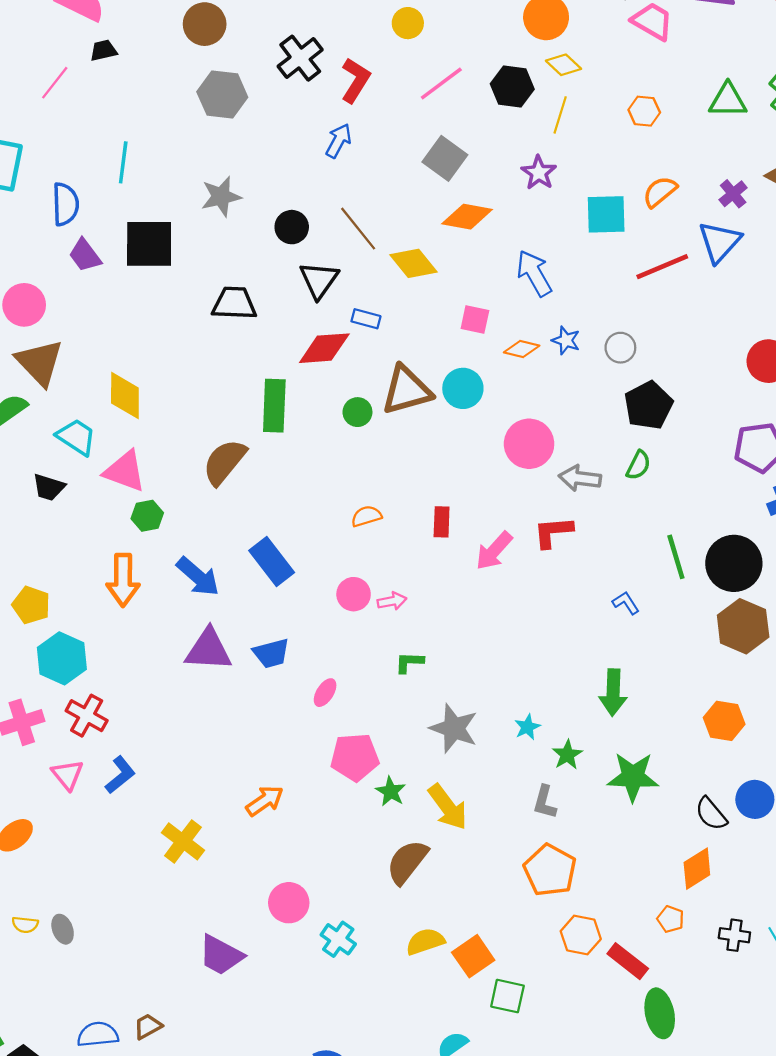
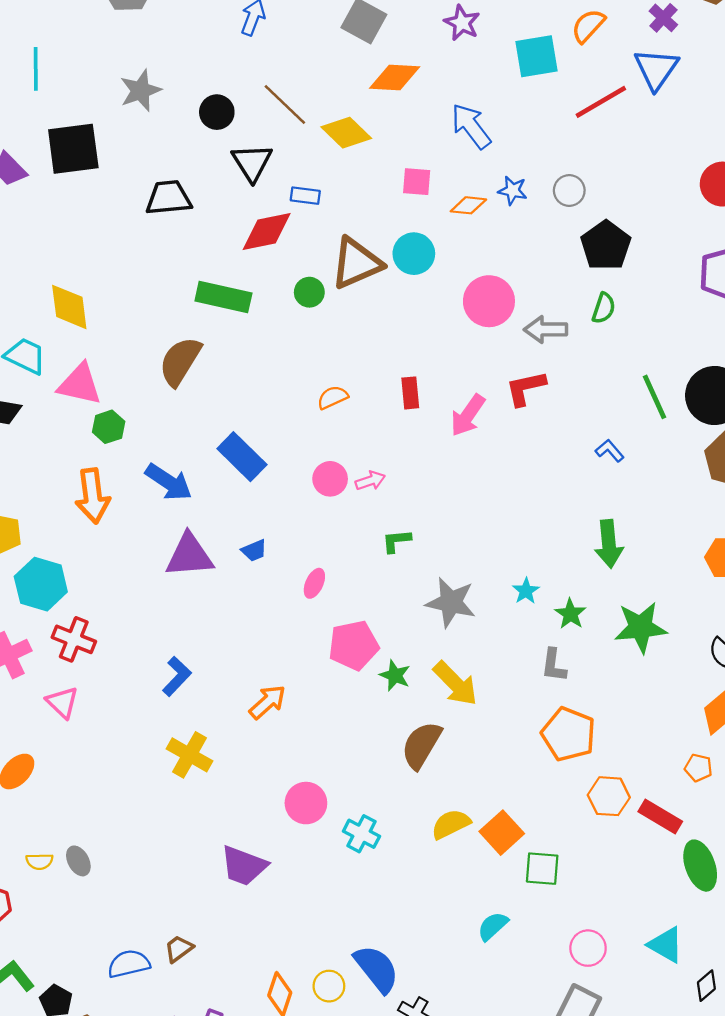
green rectangle: (274, 406) -> (223, 297), turned -72
blue trapezoid: (271, 653) -> (254, 550), size x0.7
blue L-shape: (120, 775) -> (177, 676), moved

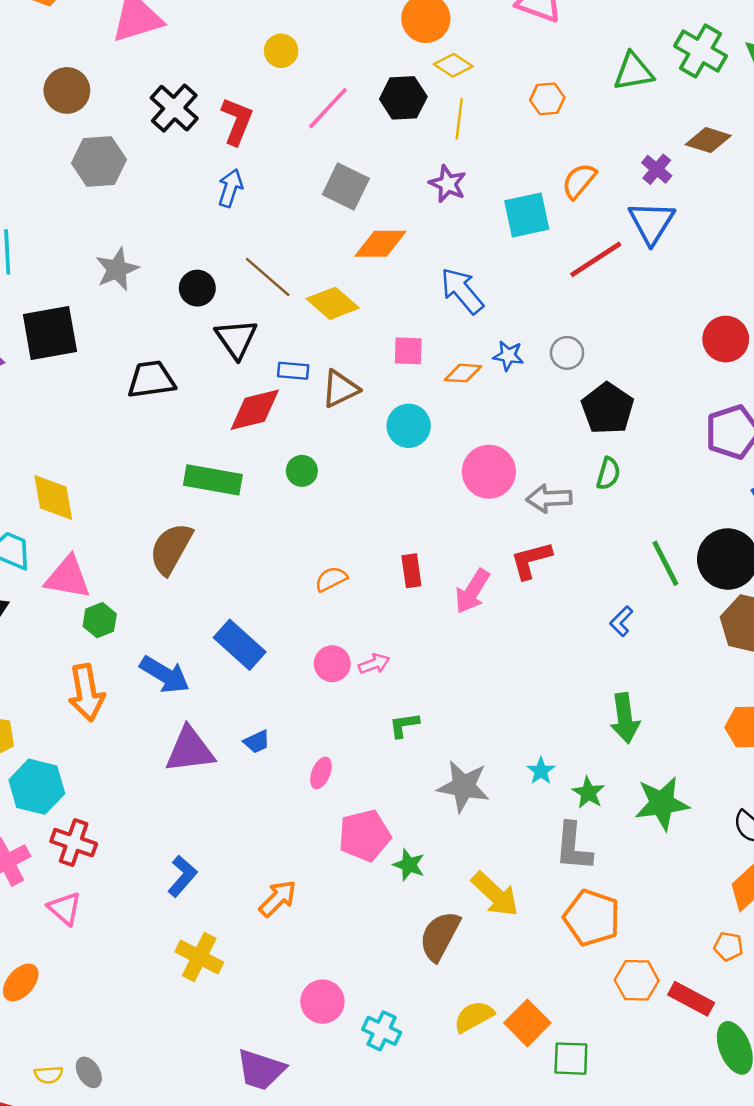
brown triangle: (356, 263) -> (340, 389), moved, size x0.7
blue L-shape: (610, 451) -> (621, 621), turned -92
gray L-shape: (554, 665) -> (573, 847), size x1.4
yellow arrow: (455, 684) -> (495, 894), moved

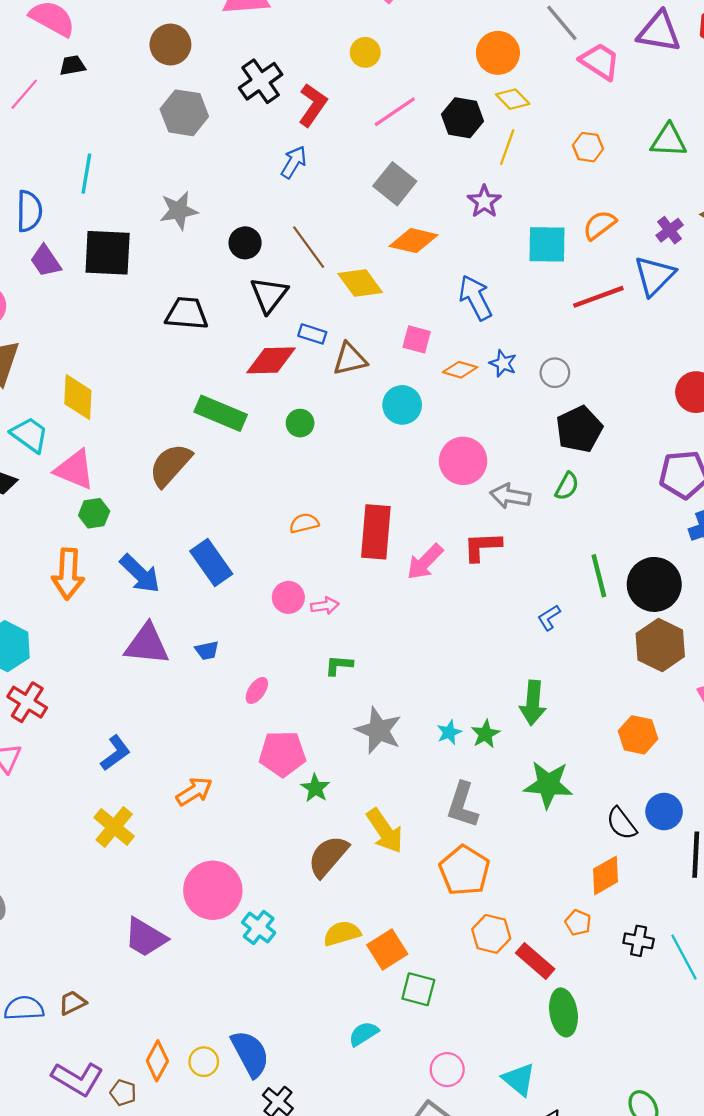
red rectangle: (411, 571) -> (376, 532), size x1.8
green star: (588, 793) -> (485, 734), moved
pink circle: (322, 1002) -> (213, 890), size x1.5

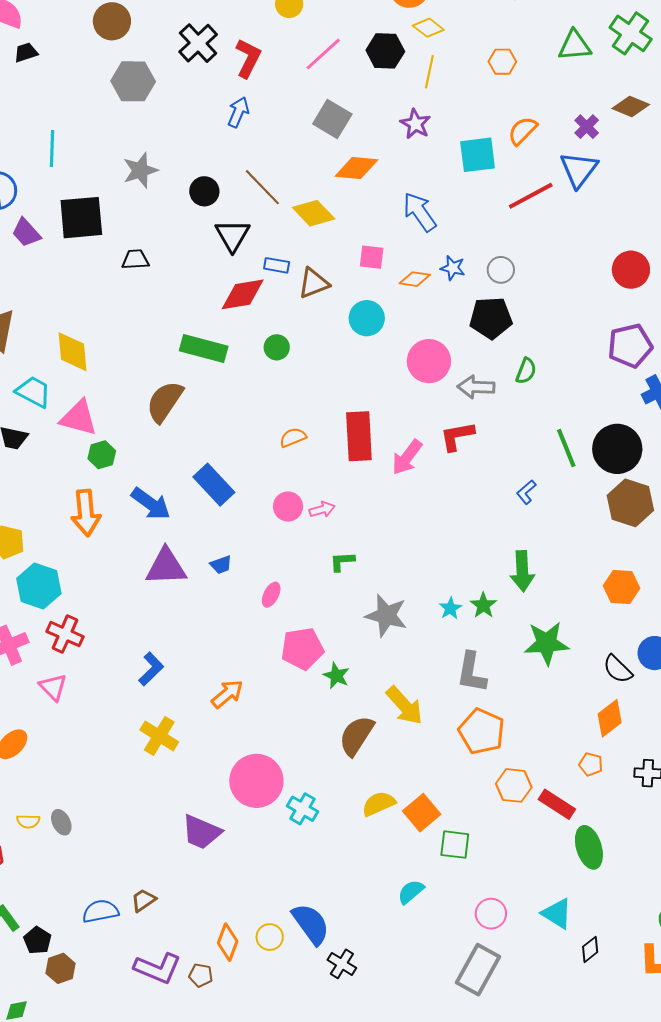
black trapezoid: (187, 313) -> (135, 260), moved, size x0.7
black pentagon: (579, 429) -> (491, 318), moved, turned 30

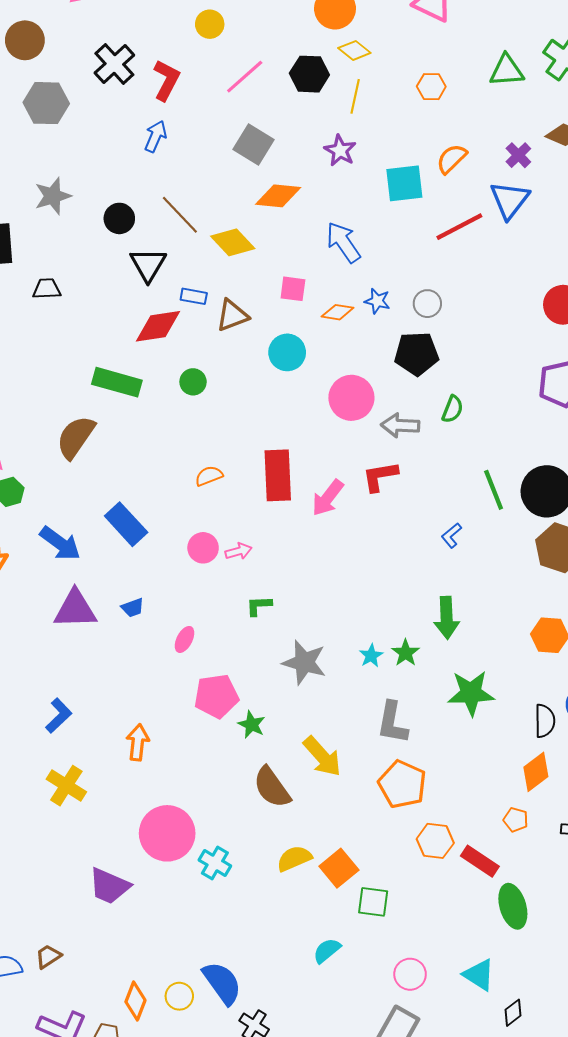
black semicircle: (618, 669) -> (545, 721), turned -136
orange arrow: (227, 694) -> (138, 742), turned -44
brown semicircle: (356, 736) -> (272, 787), turned -69

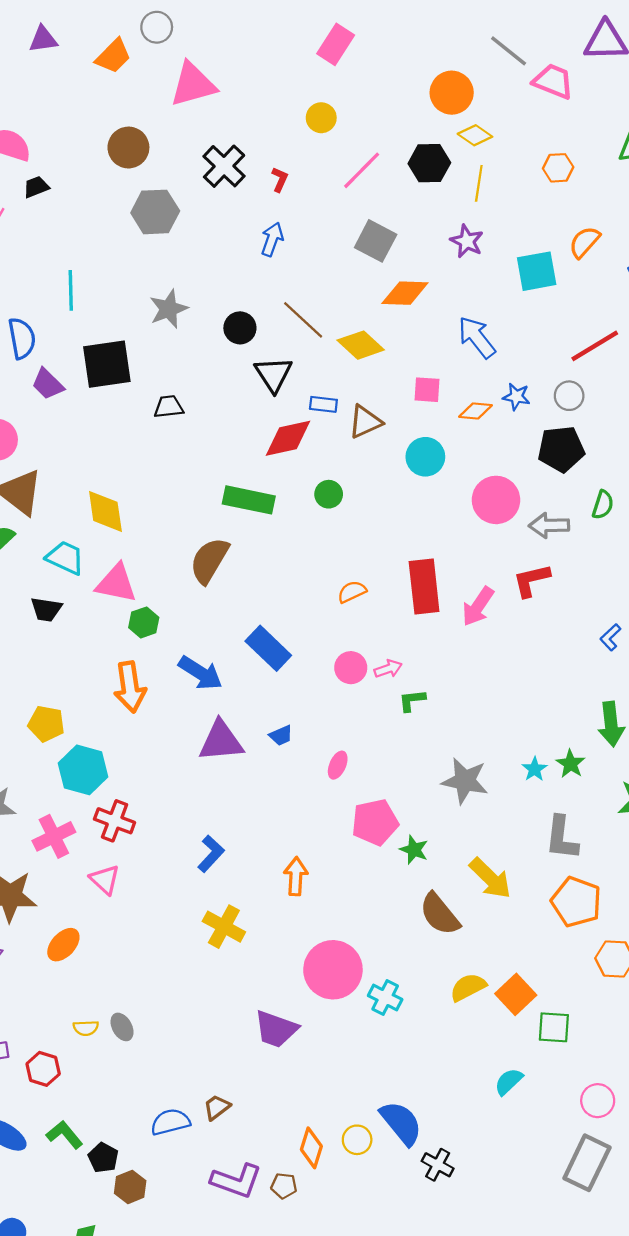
red L-shape: (166, 80) -> (280, 179), size x0.6
red line: (459, 227) -> (595, 346), moved
green L-shape: (259, 606) -> (412, 700), moved

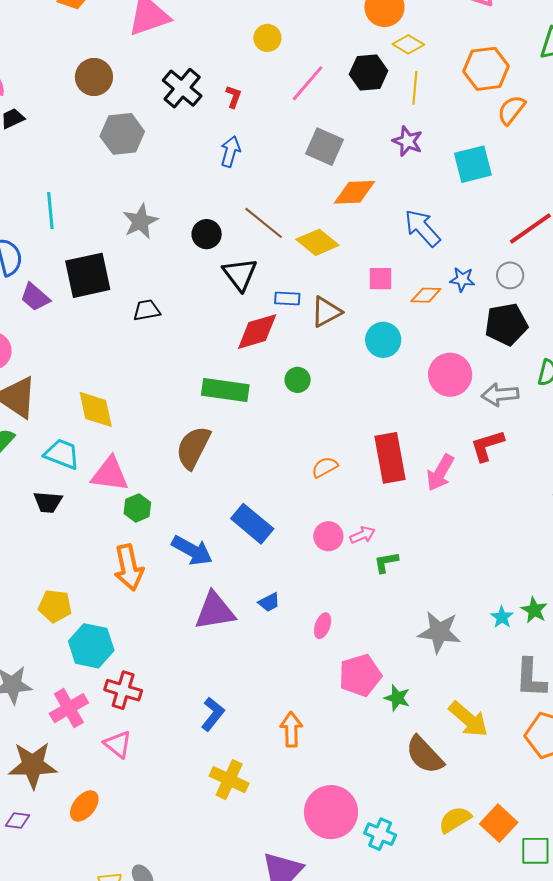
orange hexagon: (558, 168) -> (486, 69), size x1.6
orange semicircle: (584, 242) -> (511, 110), moved

